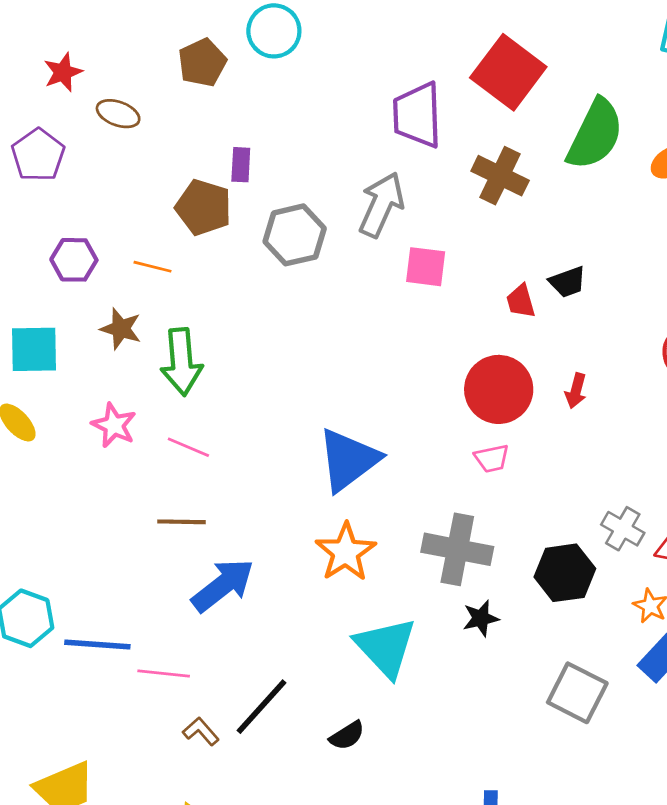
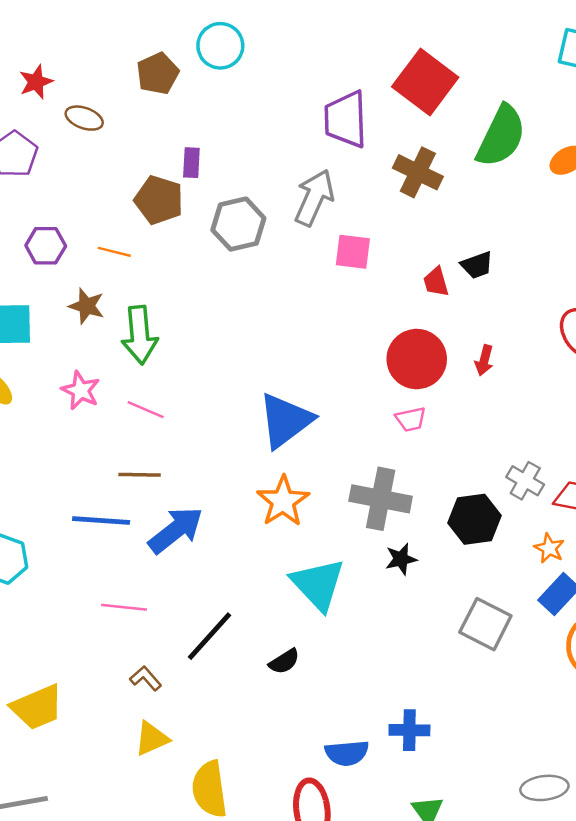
blue line: (97, 645) -> (101, 520), moved
brown L-shape: (201, 731) -> (146, 678), moved

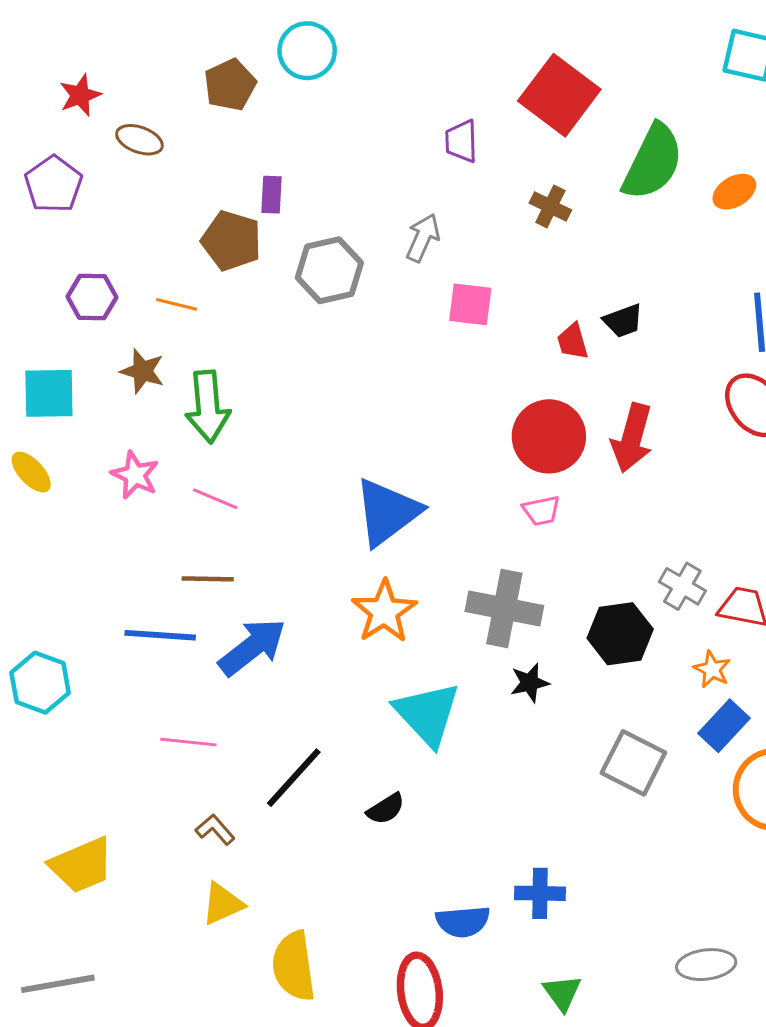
purple trapezoid: (346, 119) -> (461, 141), size x0.6
brown cross: (418, 172) -> (550, 206), size x0.7
gray arrow: (314, 198) -> (423, 238), size x0.7
red arrow: (484, 360) -> (632, 438), size x1.8

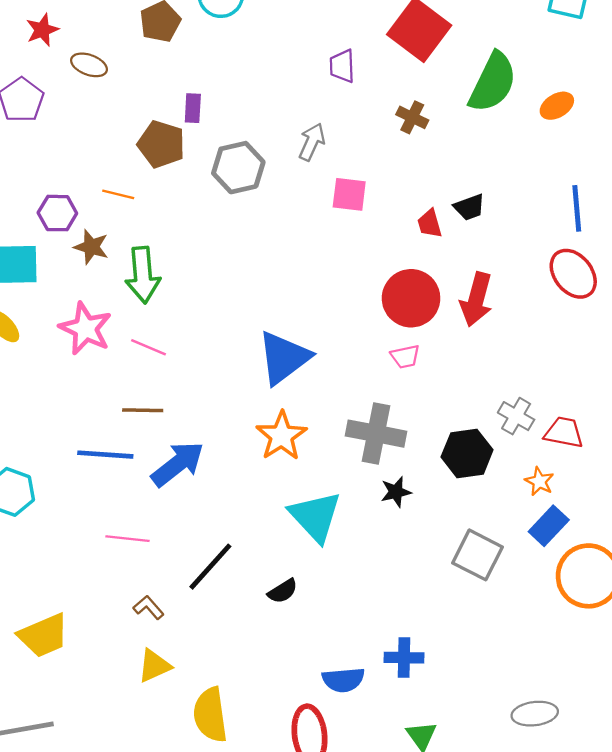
purple hexagon: (92, 297) -> (57, 213), moved
pink star: (135, 475) -> (85, 329), size x1.4

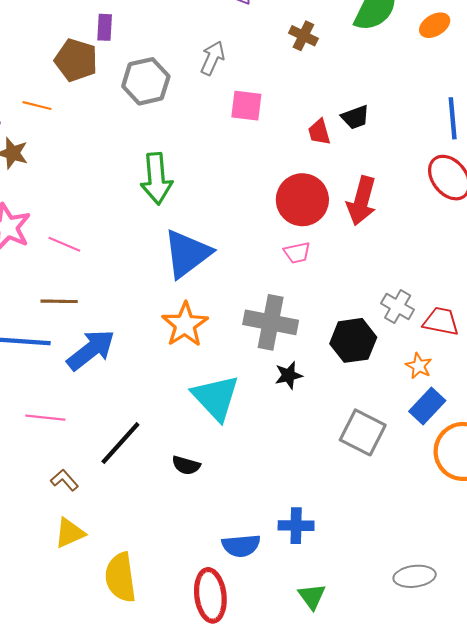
green arrow: (143, 275) -> (156, 179), moved
black semicircle: (283, 591) -> (186, 465), turned 48

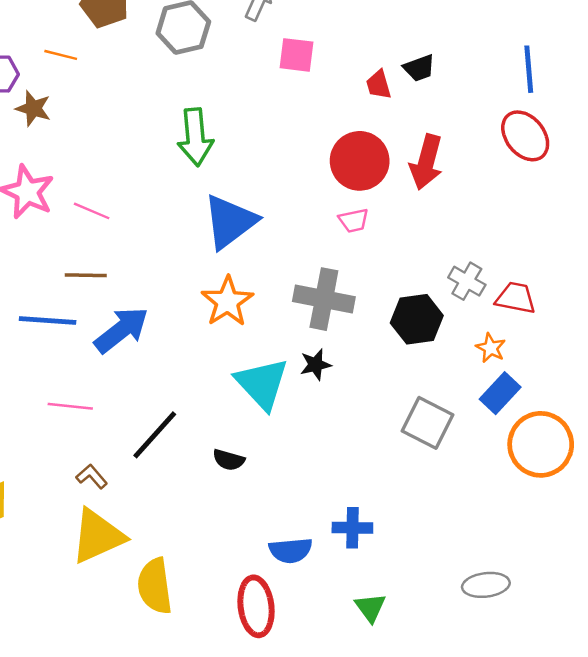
black star: (289, 375) -> (316, 365), moved
yellow triangle: (70, 533) -> (98, 536), size x1.6

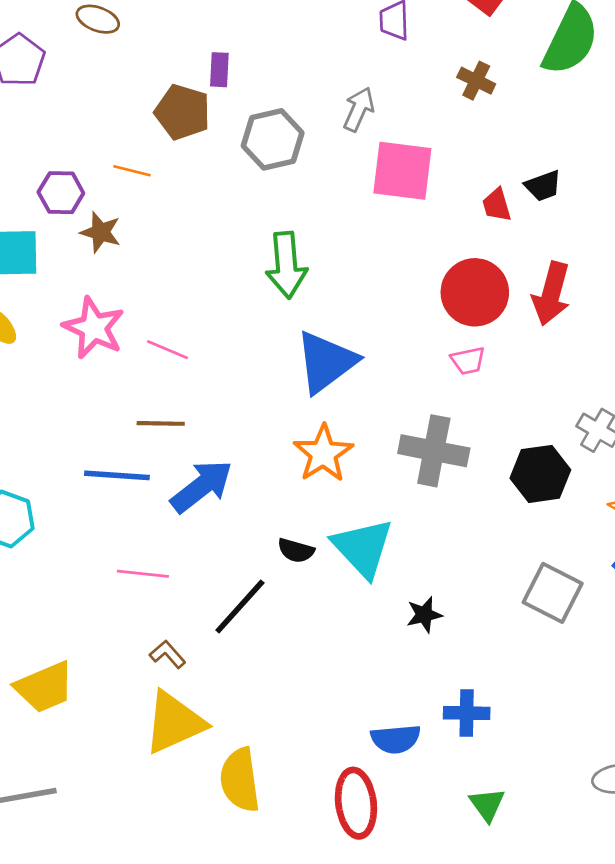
pink square: (297, 55) -> (402, 171), size x1.5
black star: (316, 365) -> (424, 615), moved
black semicircle: (229, 460) -> (296, 550), moved

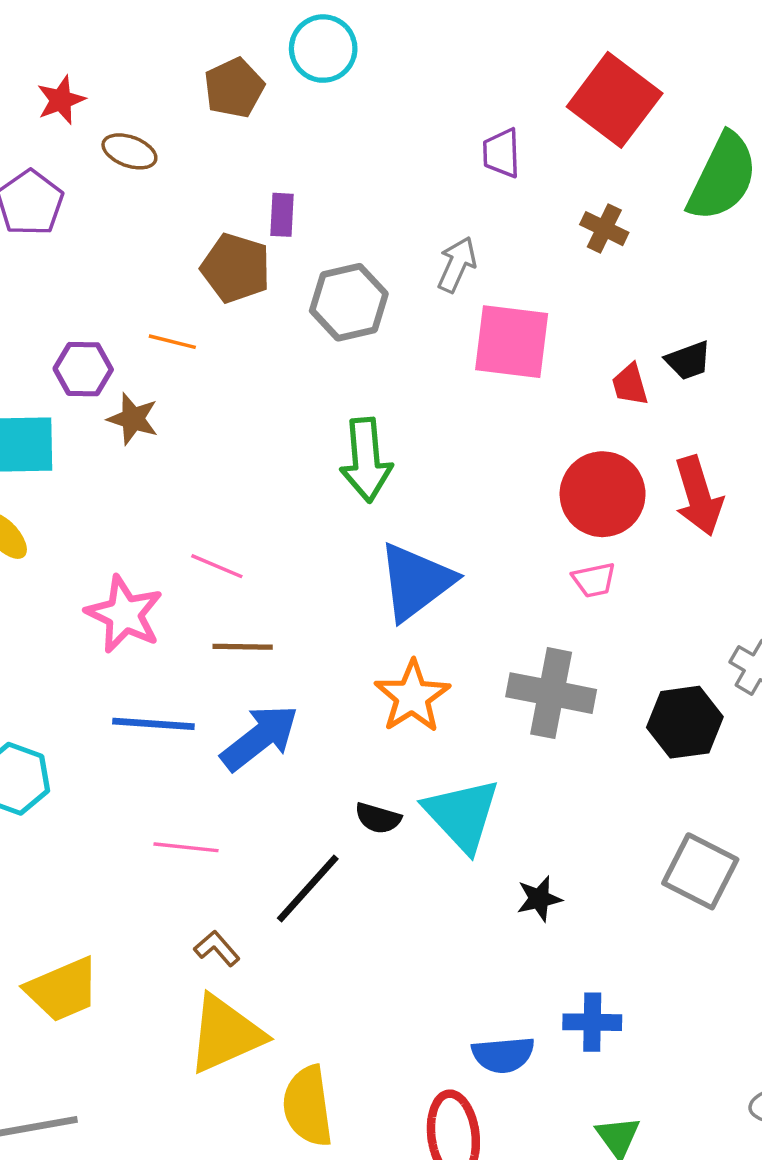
red arrow: (551, 294) -> (699, 496), turned -32
pink star: (94, 328) -> (124, 614), moved
brown line: (161, 423) -> (243, 647), moved

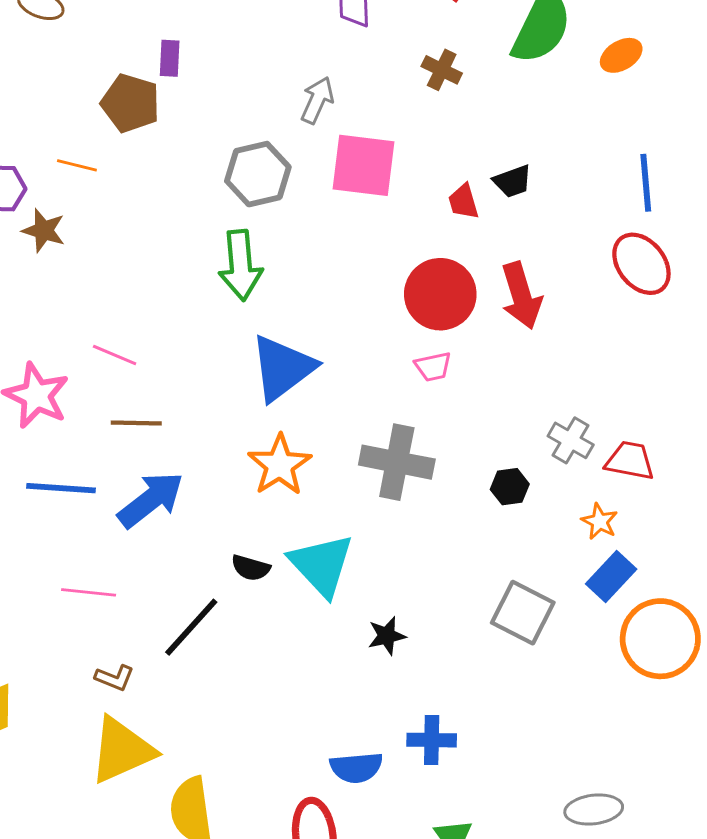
gray hexagon: (349, 302) -> (258, 174), moved
black hexagon: (685, 722) -> (510, 487), size x0.6
brown L-shape: (217, 948) -> (115, 678), turned 153

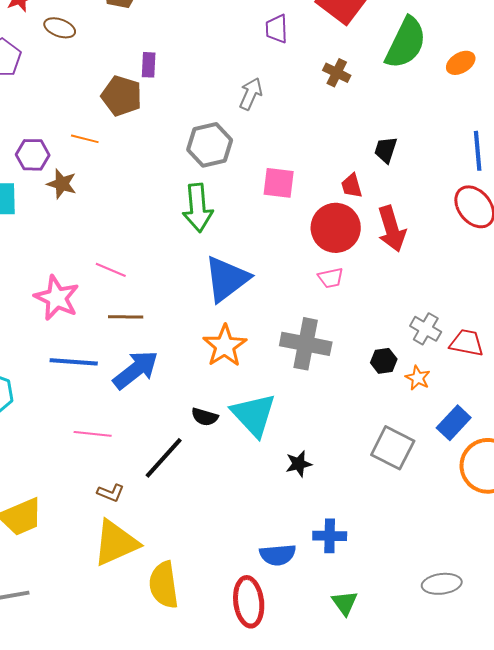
pink square: (364, 165) -> (279, 183), moved, size x0.7
black trapezoid: (513, 181) -> (386, 150), turned 128
red trapezoid: (463, 202) -> (352, 186), moved
orange star: (599, 521) -> (418, 378), moved

